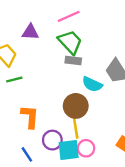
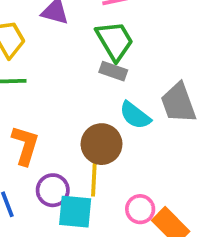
pink circle: (86, 148) -> (140, 209), moved

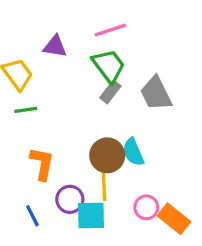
gray rectangle: (113, 71) -> (110, 92), turned -65
gray trapezoid: (178, 103) -> (156, 93), moved
cyan semicircle: (135, 115) -> (133, 152), moved, turned 36

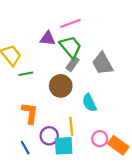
purple triangle: (55, 46) -> (48, 38), moved
green line: (26, 110) -> (26, 74), moved
brown circle: (107, 155) -> (61, 86), moved

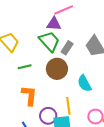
purple triangle: (48, 38) -> (54, 24), moved
green trapezoid: (71, 47) -> (49, 41), moved
green line: (26, 74) -> (25, 67), moved

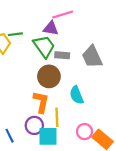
gray rectangle: (67, 48) -> (62, 55), turned 56
green line: (25, 67) -> (15, 34), moved
orange L-shape: (29, 95) -> (41, 102), moved

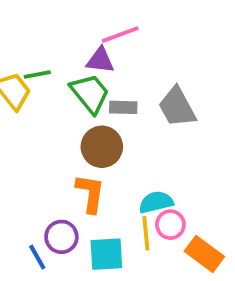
cyan semicircle: (77, 95) -> (156, 202), moved, turned 102
yellow line: (57, 117) -> (146, 233), moved
purple circle: (34, 125) -> (61, 237), moved
pink circle: (84, 132) -> (170, 225), moved

